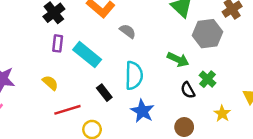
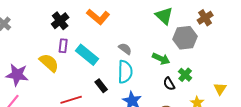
gray semicircle: (128, 31) -> (125, 49), moved
yellow semicircle: (50, 83) -> (49, 63), moved, size x1.5

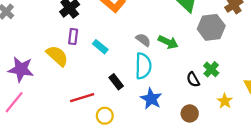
cyan rectangle: (87, 55) -> (100, 47), size x0.6
green arrow: (161, 59) -> (168, 42), moved

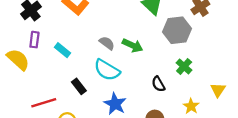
cyan semicircle: (143, 66) -> (107, 70), turned 120
green cross: (211, 69) -> (184, 66), moved

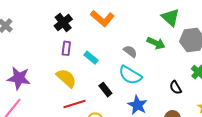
green arrow: (133, 45) -> (156, 43), moved
yellow semicircle: (18, 59) -> (66, 78), moved

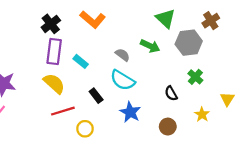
purple rectangle: (66, 48) -> (54, 51), size x1.6

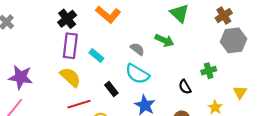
gray hexagon: (189, 43) -> (233, 40), moved
green cross: (195, 77) -> (209, 71), turned 32

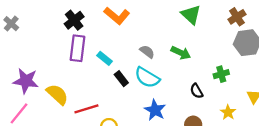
green arrow: (164, 40) -> (181, 53), moved
yellow semicircle: (70, 77) -> (57, 94), moved
black rectangle: (111, 89) -> (121, 79), moved

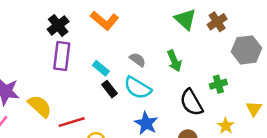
brown cross: (237, 17) -> (217, 22), moved
green arrow: (181, 53) -> (174, 61), turned 42
cyan rectangle: (104, 58) -> (101, 68), moved
black semicircle: (197, 91) -> (191, 103), size x1.6

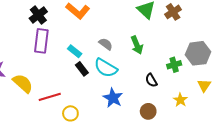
gray hexagon: (246, 50) -> (198, 53), moved
black semicircle: (191, 103) -> (151, 80), size x0.6

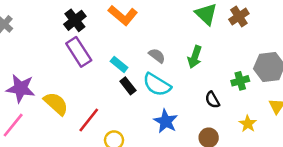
purple rectangle: (41, 41) -> (79, 52), turned -40
green arrow: (137, 45) -> (195, 57), turned 42
red line: (50, 97) -> (89, 120), turned -35

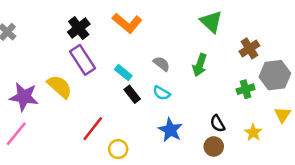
brown cross: (239, 17) -> (249, 48), moved
cyan semicircle: (157, 85) -> (161, 93), size x0.6
black semicircle: (212, 100) -> (218, 124), moved
yellow semicircle: (56, 104) -> (60, 87), moved

